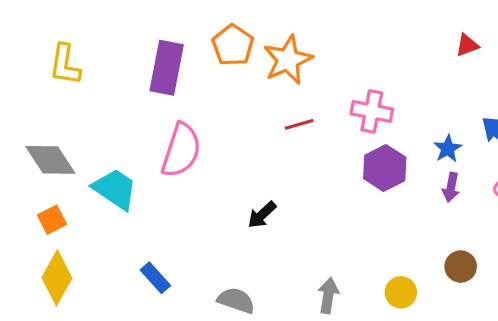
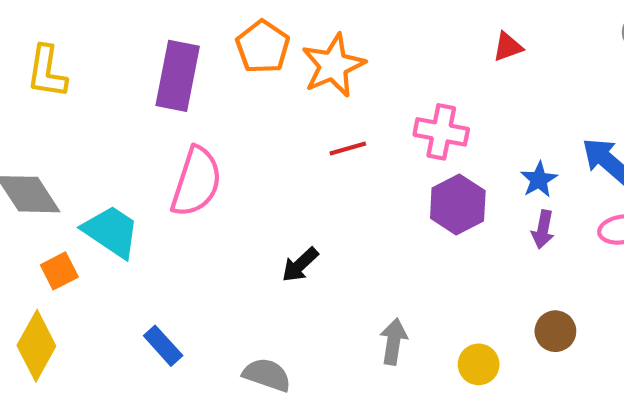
red triangle: (467, 45) -> (508, 47), moved
orange square: (52, 220) -> (59, 271), moved
gray arrow: (328, 296) -> (393, 342), moved

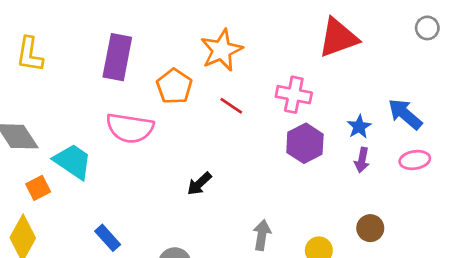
orange pentagon: (263, 47) -> (174, 86), moved
red triangle: (508, 47) -> (338, 38), size x2.0
red line: (348, 148) -> (231, 106), turned 50
pink semicircle: (196, 182) -> (130, 128), turned 81

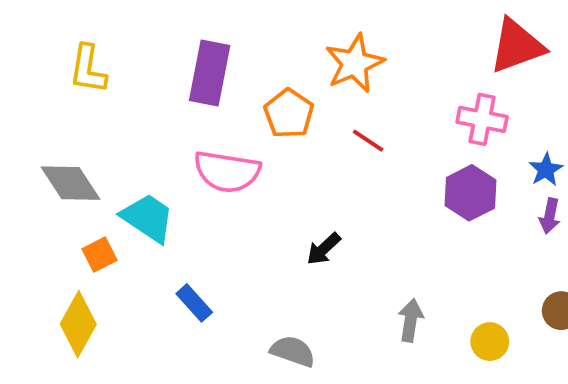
pink cross: (294, 95) -> (482, 119), moved
blue rectangle: (108, 238) -> (194, 303), moved

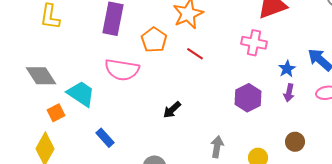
purple hexagon: (470, 193) -> (248, 98), moved

